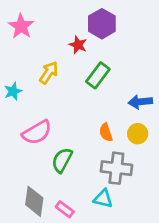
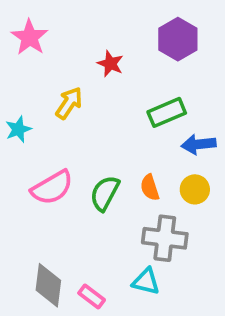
purple hexagon: (102, 24) -> (178, 39), moved
green rectangle: (98, 75) -> (167, 112), moved, turned 30
green semicircle: (62, 160) -> (105, 193), moved

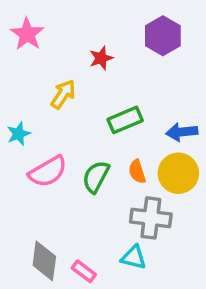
red star: (110, 64) -> (101, 58), turned 30
green rectangle: (167, 112) -> (125, 120), moved
cyan star: (18, 129) -> (19, 134), moved
yellow circle: (195, 189) -> (178, 173), size x1.5

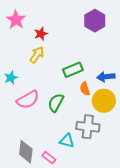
red star: (101, 58) -> (41, 34), moved
orange semicircle: (137, 172) -> (85, 89), moved
cyan triangle: (134, 257) -> (67, 141), moved

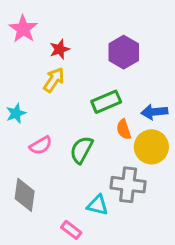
purple hexagon: (95, 21) -> (124, 52), moved
pink semicircle: (28, 100) -> (41, 145), size x0.7
gray diamond: (26, 152) -> (25, 195), moved

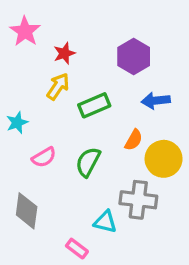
green rectangle: (106, 102) -> (94, 105), moved
blue arrow: (154, 112) -> (156, 101), moved
orange semicircle: (124, 129) -> (134, 140), turned -132

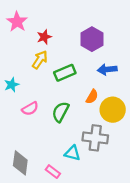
gray diamond: (27, 211) -> (20, 163), moved

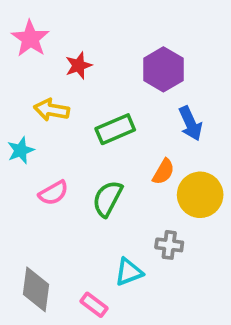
yellow arrow: (40, 60) -> (52, 110), moved, turned -114
blue arrow: (107, 69) -> (190, 123), turned -108
gray cross: (95, 138) -> (169, 245), size x0.6
cyan triangle: (72, 153) -> (129, 272), turned -35

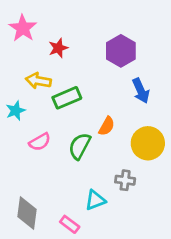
green rectangle: (115, 129) -> (67, 98), moved
orange semicircle: (163, 172) -> (107, 126), moved

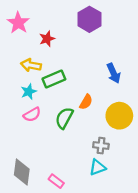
purple hexagon: (121, 51) -> (89, 19), moved
cyan star: (16, 111) -> (29, 92), moved
cyan triangle: (95, 200) -> (98, 167), moved

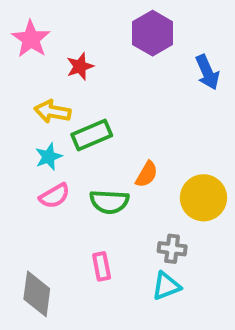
blue arrow: (114, 73) -> (207, 72), moved
green semicircle: (64, 118) -> (109, 202), turned -115
pink rectangle: (56, 181) -> (102, 266), moved, turned 42

